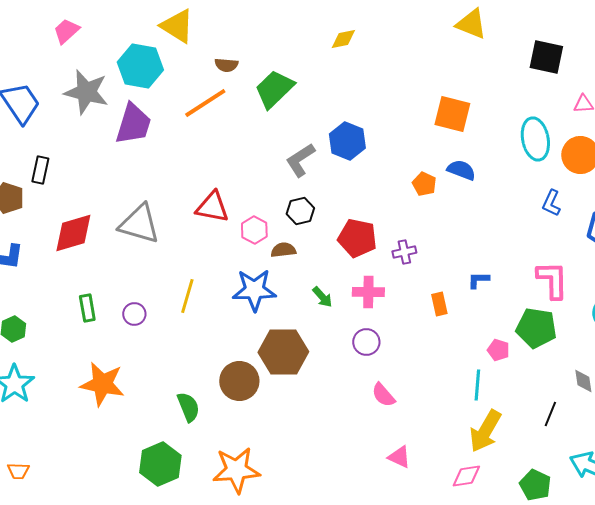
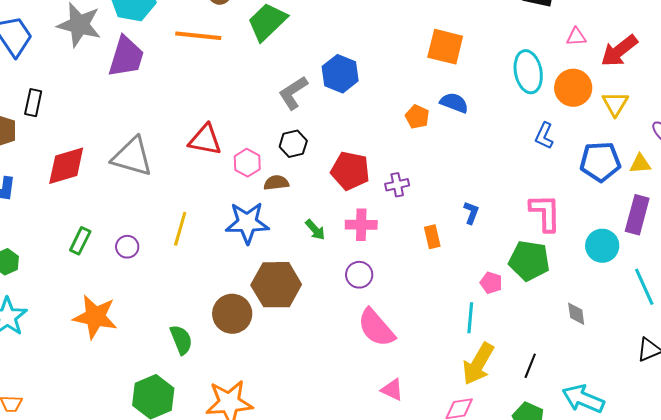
orange line: (205, 103) -> (198, 36), turned 39
blue L-shape: (478, 280) -> (471, 213), turned 110
green rectangle: (87, 308) -> (80, 241), turned 36
pink semicircle: (383, 395) -> (376, 328), size x1.6
black line: (550, 414) -> (530, 366), moved

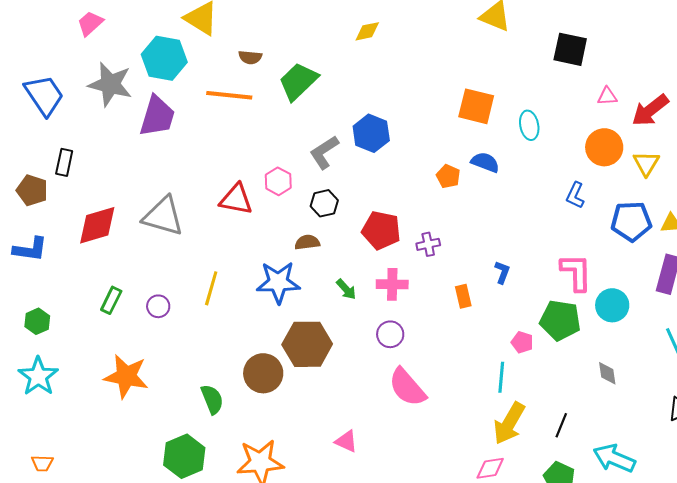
cyan ellipse: (528, 72) -> (529, 125), moved, size x0.7
pink hexagon: (247, 163) -> (278, 181), moved
cyan circle: (602, 246) -> (612, 305), moved
pink triangle: (392, 390) -> (346, 441), moved

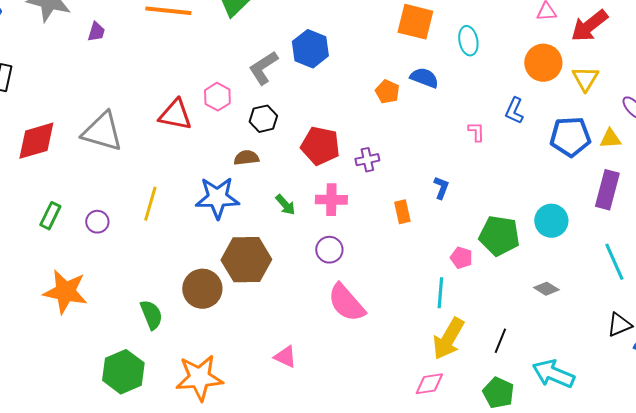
purple trapezoid: (157, 116) -> (96, 32), size x0.5
pink L-shape: (576, 272) -> (476, 132), moved, size x0.5
gray diamond: (607, 373) -> (546, 289), turned -50

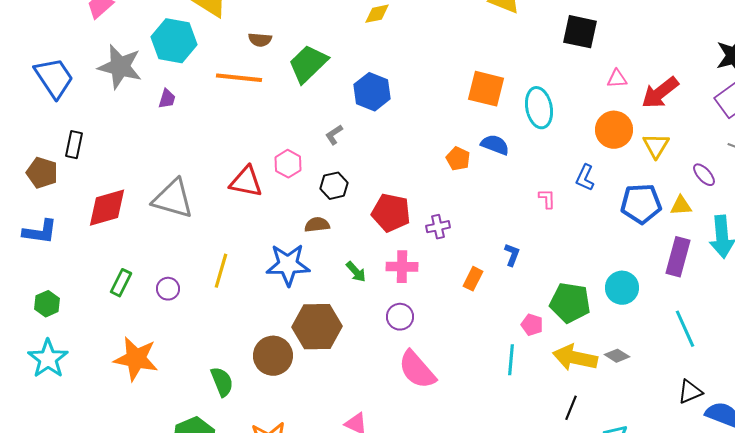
cyan ellipse: (468, 41) -> (539, 108), size x1.4
blue hexagon: (310, 49) -> (372, 92), moved
gray L-shape: (263, 68) -> (334, 135), size x0.6
orange rectangle: (402, 212) -> (473, 279), turned 40
yellow arrow: (448, 339) -> (575, 358), moved, turned 72

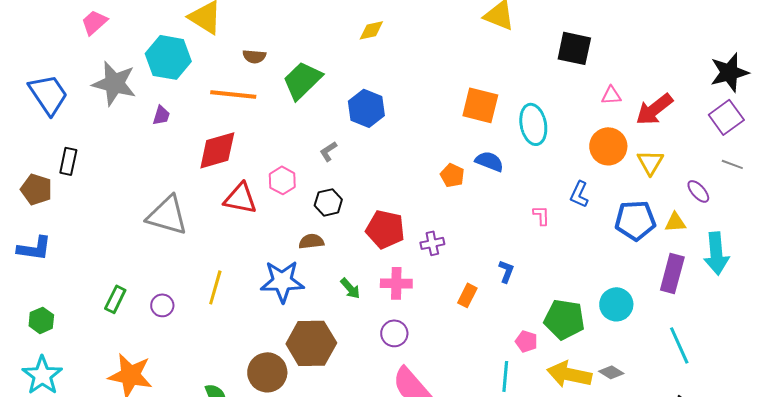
red diamond: (107, 208) -> (217, 150), moved

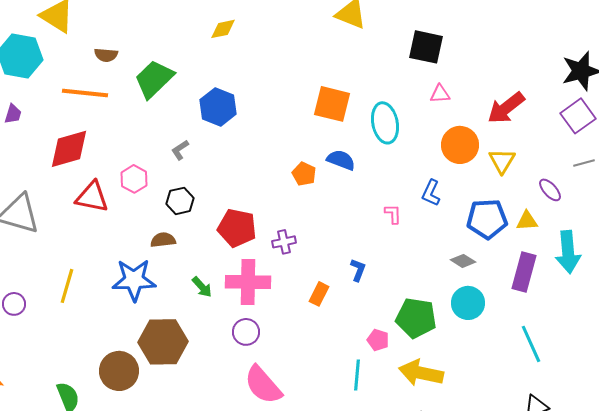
pink triangle: (611, 95) -> (440, 94), moved
gray line: (732, 164) -> (584, 163), turned -35
pink cross: (396, 283) -> (248, 282), size x1.4
gray diamond: (611, 372) -> (463, 261), moved

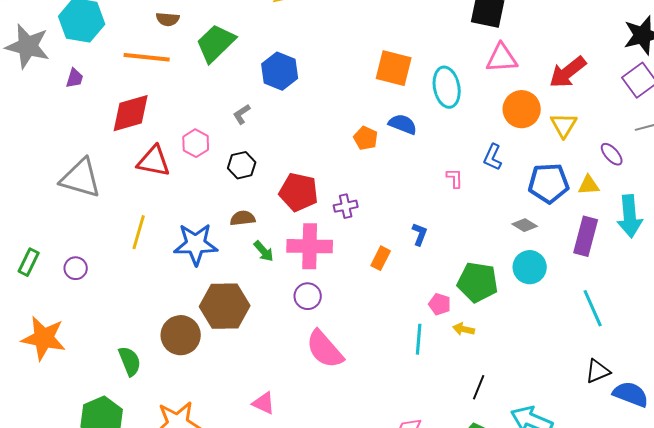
pink triangle: (440, 94) -> (502, 58), size x1.6
brown semicircle: (163, 240) -> (243, 218), moved
yellow line: (67, 286) -> (139, 232), moved
yellow arrow: (421, 373) -> (464, 329), moved, size x0.5

